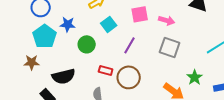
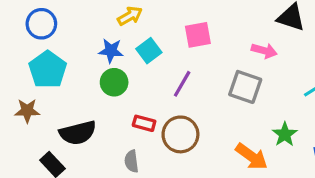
pink arrow: (167, 20) -> (264, 51), moved
blue star: (68, 24) -> (111, 51), moved

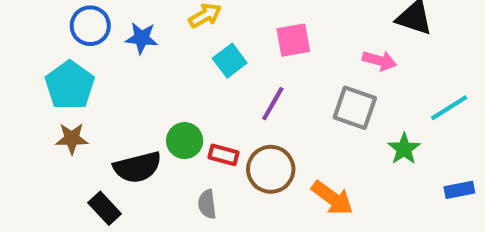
blue star: (111, 51) -> (142, 38), moved
cyan pentagon: (48, 70) -> (70, 85), moved
green circle: (114, 82) -> (185, 141), moved
green star: (285, 134) -> (404, 149), moved
orange arrow: (252, 157) -> (332, 198), moved

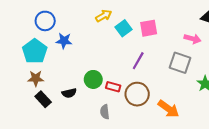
blue star: (142, 38) -> (64, 41), moved
cyan square: (230, 61) -> (124, 28), moved
black semicircle: (137, 167) -> (69, 93), size x0.6
black rectangle: (105, 208) -> (43, 99), moved

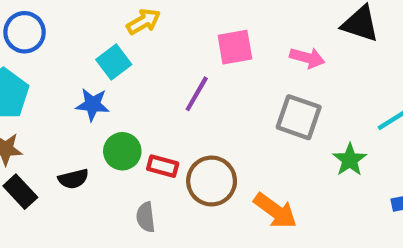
cyan square: (124, 28) -> (114, 62), moved
pink arrow: (193, 39) -> (307, 58), moved
blue star: (64, 41) -> (93, 104), moved
purple line: (138, 61) -> (197, 94), moved

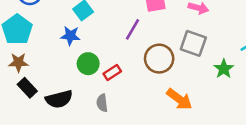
red rectangle: (163, 166) -> (112, 73), turned -48
black semicircle: (73, 179) -> (59, 99), moved, size x1.5
brown circle: (212, 181) -> (159, 59), moved

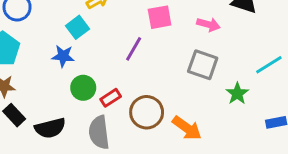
brown circle: (159, 59) -> (147, 112), moved
gray semicircle: (102, 103) -> (99, 132), size x1.6

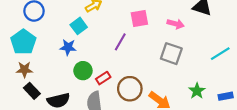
green star: (237, 94) -> (197, 91), moved

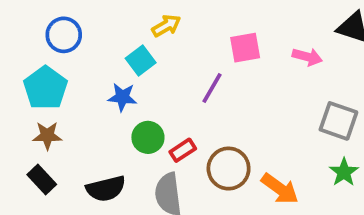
gray square: (171, 54) -> (338, 121), moved
black rectangle: (32, 91) -> (42, 180), moved

